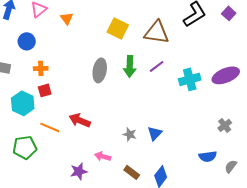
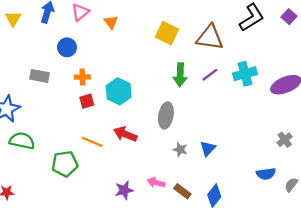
gray ellipse: (100, 70) -> (166, 115), moved
cyan cross: (190, 79) -> (245, 74), moved
cyan hexagon: (23, 103) -> (119, 91), moved
pink arrow: (103, 156) -> (156, 183), moved

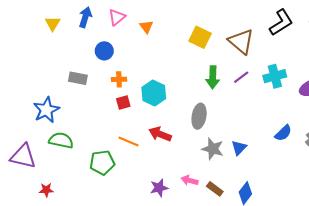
brown triangle: (210, 37) -> (241, 41), turned 32
gray star: (180, 150) -> (213, 149), size x1.5
blue semicircle: (266, 174) -> (283, 133), moved, turned -36

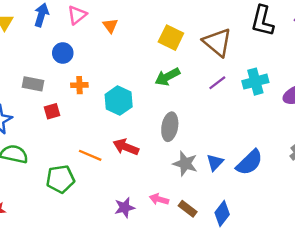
black L-shape: (281, 22) -> (263, 21), turned 136
green arrow: (213, 77) -> (167, 77), moved, turned 60
red square: (123, 102) -> (52, 111), moved
blue semicircle: (283, 133) -> (249, 162), moved, size x1.4

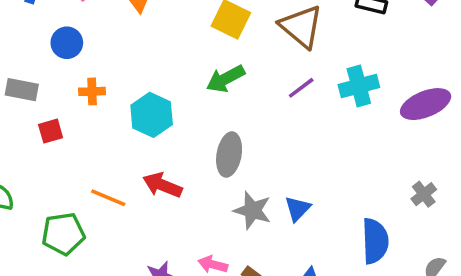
blue semicircle: (249, 162) -> (375, 241), moved, turned -48

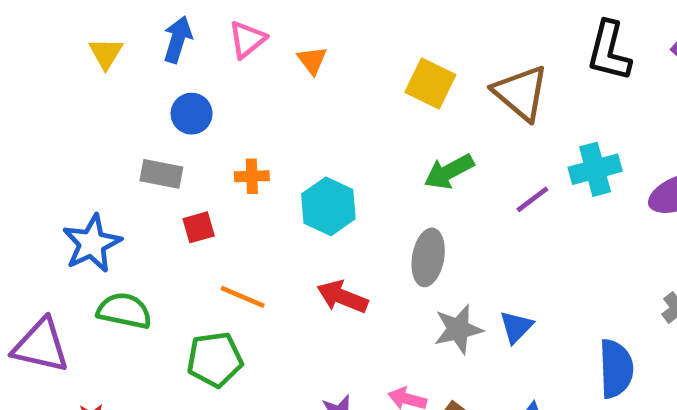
blue circle: (67, 43) -> (192, 114), moved
green arrow: (225, 79) -> (449, 172), moved
purple line: (301, 88) -> (532, 199), moved
orange line: (108, 198) -> (243, 297), moved
gray star: (252, 210) -> (458, 329), turned -30

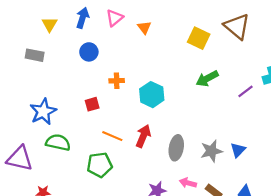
brown triangle: (521, 93) -> (237, 26), moved
gray rectangle: (161, 174) -> (35, 55), moved
gray ellipse: (428, 257) -> (176, 148), moved
red arrow: (342, 297) -> (143, 136), moved, turned 90

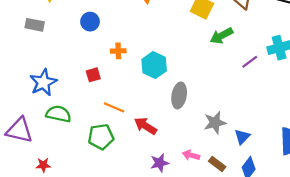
green arrow: (207, 79) -> (221, 36), moved
red arrow: (143, 136) -> (145, 126), moved, turned -80
gray ellipse: (176, 148) -> (179, 95), moved
blue triangle: (238, 150) -> (242, 137), moved

